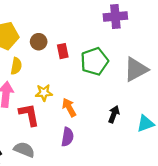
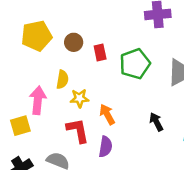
yellow semicircle: (16, 66) -> (62, 79), moved
black arrow: (114, 114) -> (156, 122), turned -49
red L-shape: (29, 115) -> (78, 130), moved

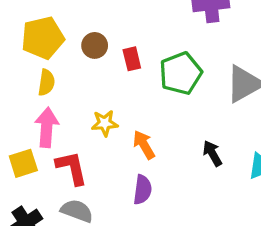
yellow semicircle: (62, 79) -> (46, 82), moved
red L-shape: (78, 130) -> (72, 168), moved

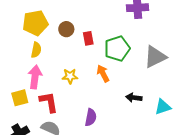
orange arrow: (144, 145) -> (103, 73), moved
black arrow: (212, 153) -> (134, 98), turned -56

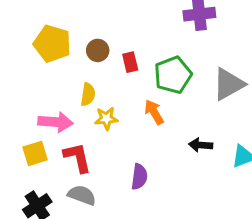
yellow pentagon: (35, 23) -> (52, 44), turned 30
yellow semicircle: (36, 50) -> (88, 94), moved
pink arrow: (35, 77) -> (56, 122), turned 90

